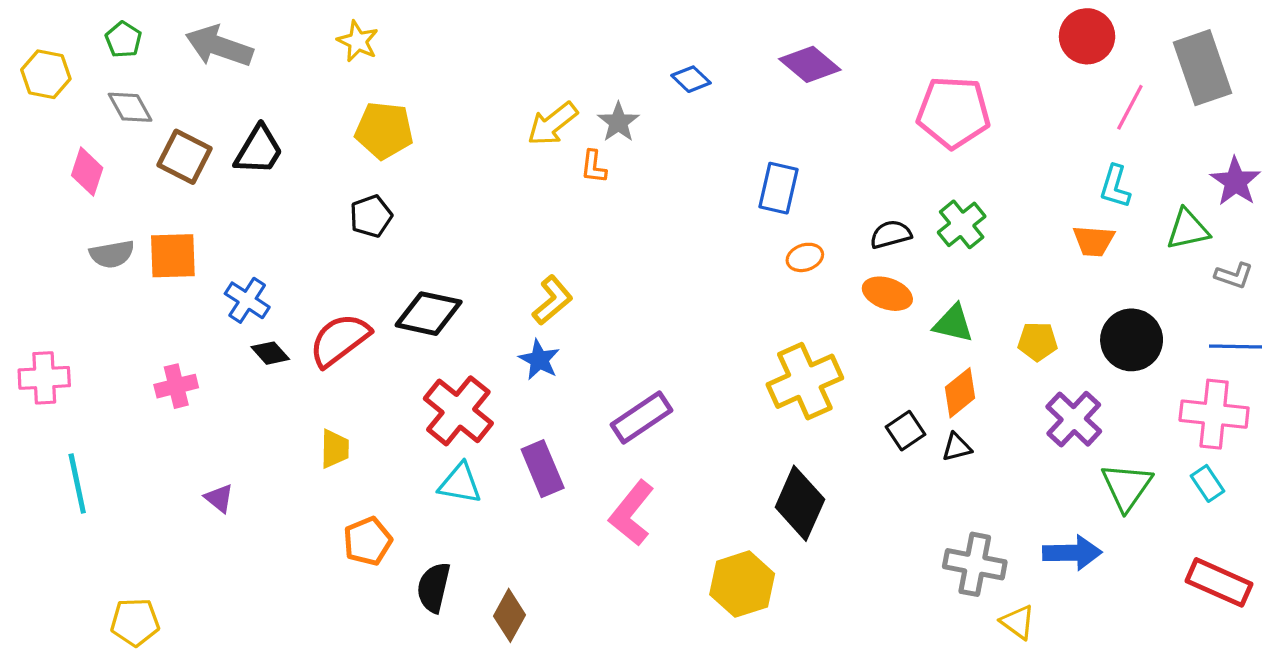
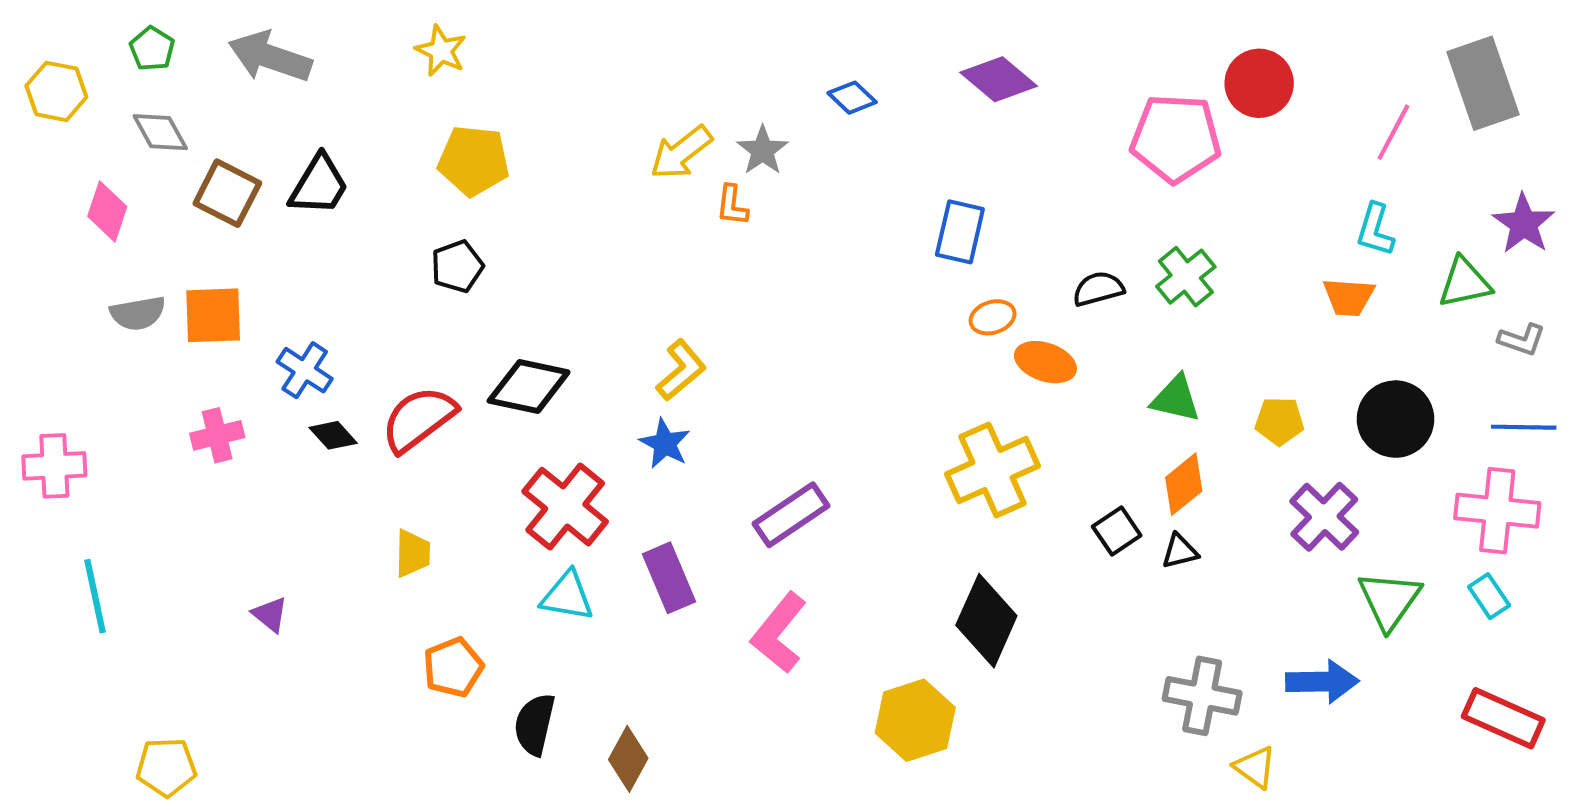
red circle: (1087, 36) -> (1259, 83), moved
orange ellipse: (887, 294) -> (1045, 362), moved
pink cross: (176, 386) -> (217, 435), moved

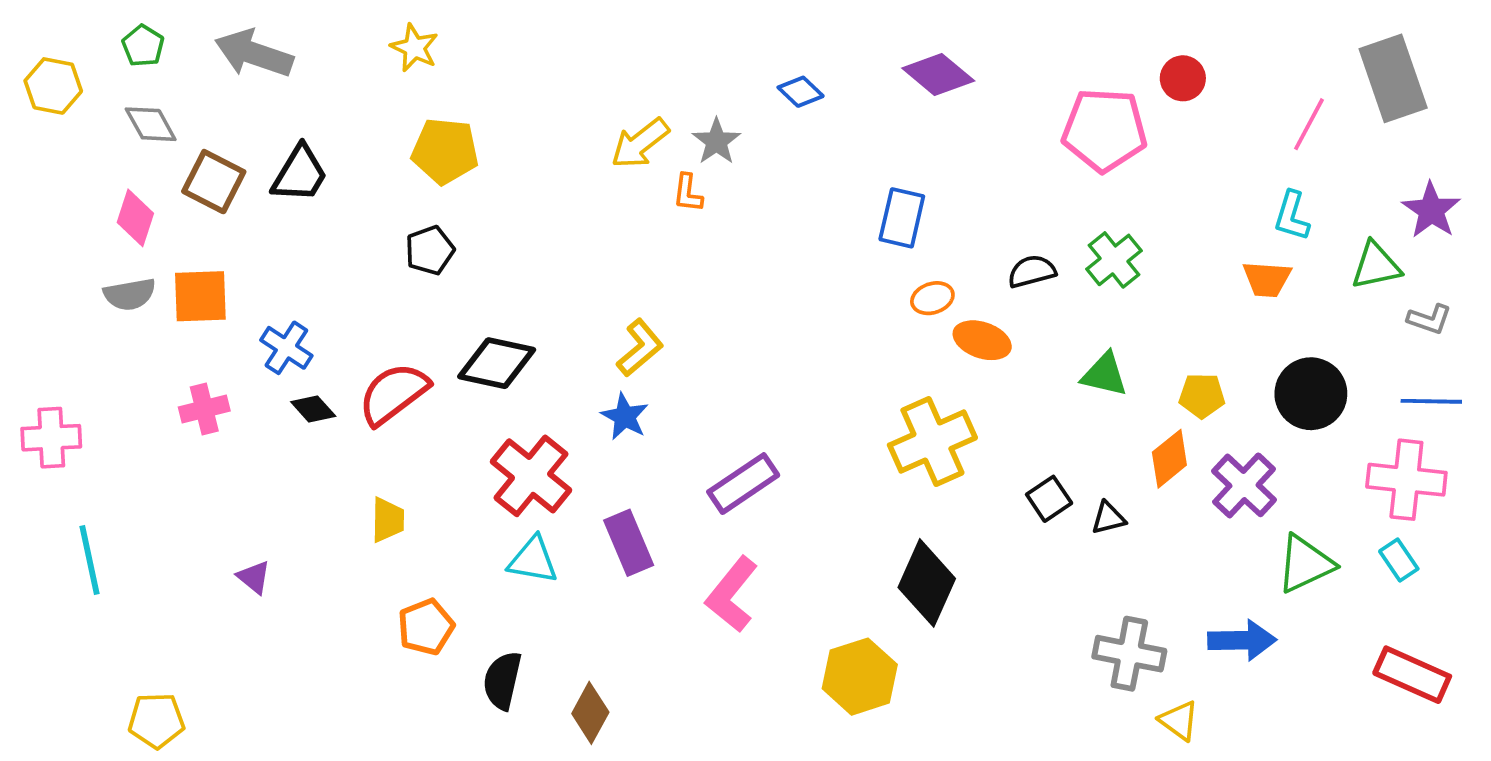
red circle: (1259, 83) -> (1183, 78), size x0.7
pink diamond: (107, 211) -> (135, 218), moved
orange diamond: (1184, 484) -> (1169, 459), moved
green triangle: (1389, 600) -> (1305, 564), turned 30

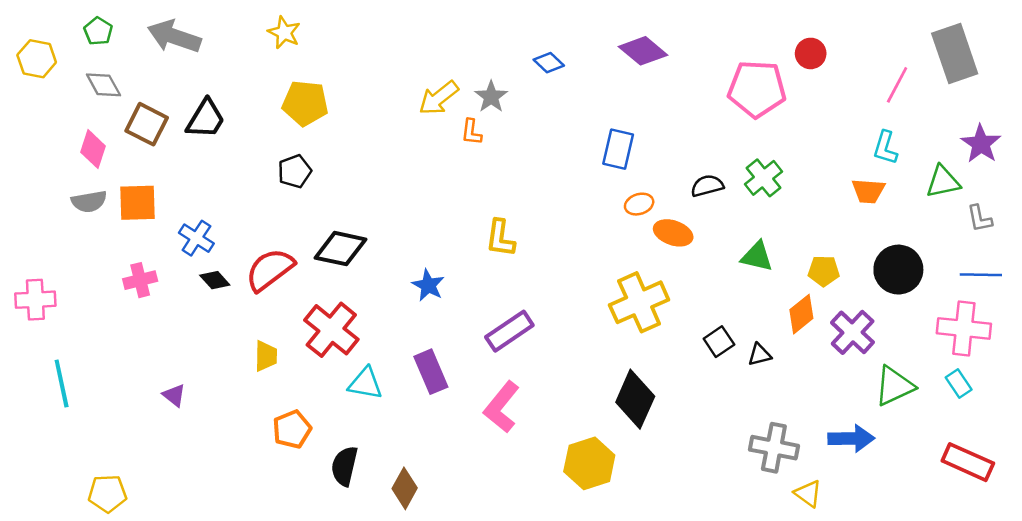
gray L-shape: (1429, 319) -> (980, 218), turned 60
yellow L-shape: (640, 348) -> (500, 238), moved, turned 138
red cross: (531, 476) -> (331, 330), moved

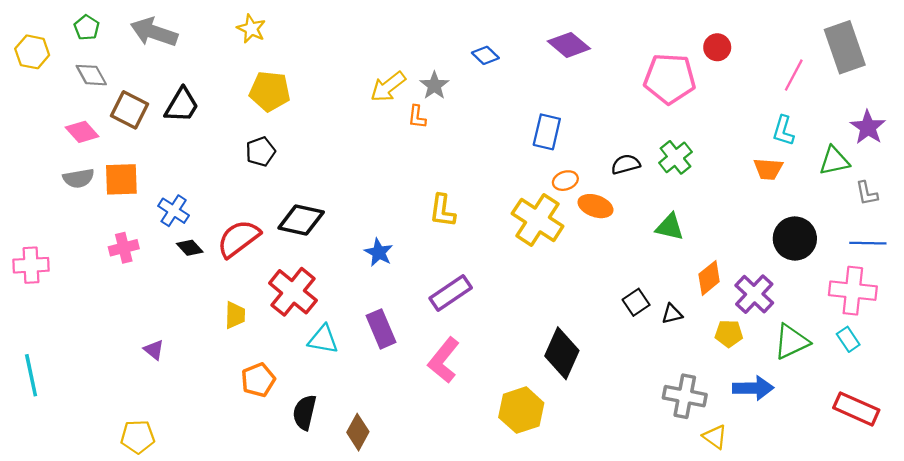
pink diamond: (93, 149) -> (82, 132), turned -60
yellow pentagon: (824, 271) -> (729, 334), moved
yellow cross: (639, 302) -> (538, 220), moved, turned -33
cyan line: (62, 383) -> (31, 375), moved
yellow pentagon: (107, 493) -> (138, 437), moved

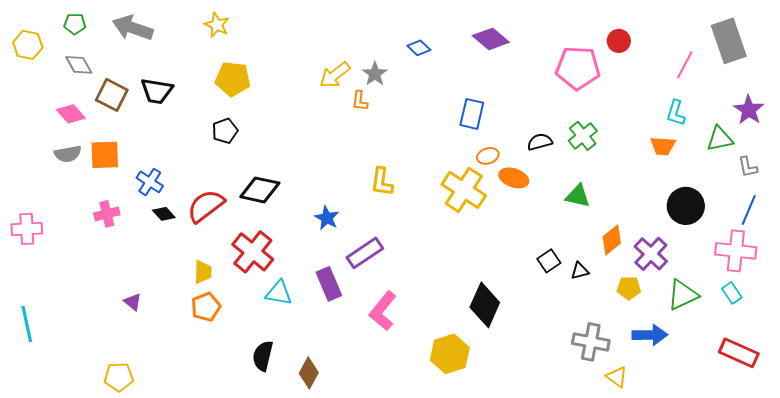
green pentagon: (87, 28) -> (75, 24), turned -30
black trapezoid: (182, 105) -> (157, 91), turned 68
blue line: (868, 243) -> (749, 210), turned -68
purple rectangle: (451, 293) -> (365, 253), moved
orange pentagon: (258, 380) -> (206, 307), moved

